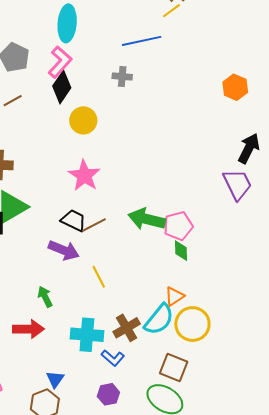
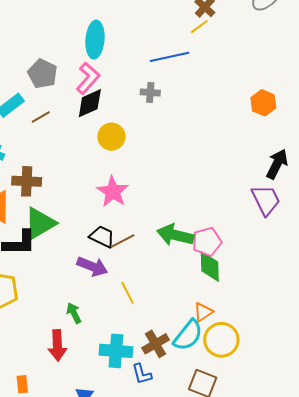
black diamond: (62, 87) -> (90, 103), turned 32
green diamond: (181, 251) -> (210, 266), size x1.5
red arrow: (28, 329) -> (57, 345), turned 88
blue L-shape: (113, 358) -> (142, 374), turned 35

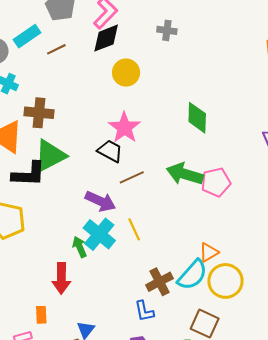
black trapezoid: (102, 237) -> (110, 151), moved
green diamond: (210, 266) -> (197, 118), moved
cyan cross: (116, 351) -> (99, 234), moved, turned 32
orange rectangle: (22, 384) -> (41, 315), moved

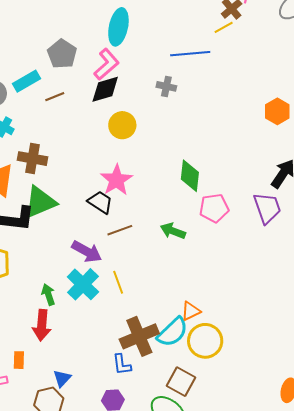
green arrow: (185, 174) -> (173, 231), size x0.7
pink pentagon: (216, 182) -> (214, 208), moved
green arrow: (80, 247) -> (48, 295), moved
brown cross: (159, 282) -> (139, 336), size x1.4

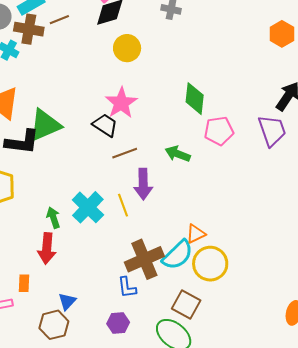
brown cross: (32, 159) -> (29, 29), moved
purple arrow: (87, 252) -> (143, 184), moved, turned 60

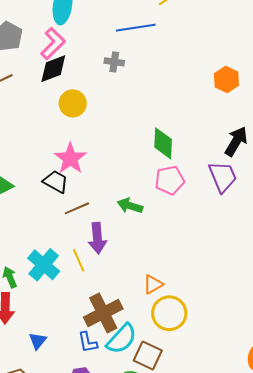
green diamond: (195, 99) -> (163, 143), moved
cyan semicircle: (178, 255) -> (122, 339), moved
blue triangle: (67, 301) -> (38, 341), moved

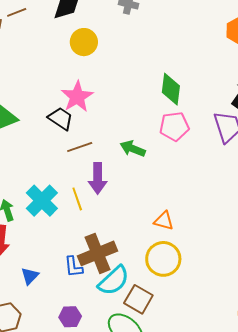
orange triangle: (153, 284) -> (164, 221), moved, turned 40
blue L-shape: (88, 342) -> (74, 267), moved

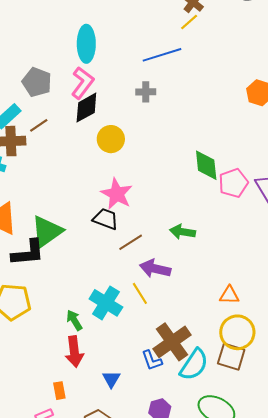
pink pentagon: (174, 126) -> (233, 183), moved
purple arrow: (98, 178) -> (155, 269), turned 116
brown square: (138, 299) -> (231, 357), moved

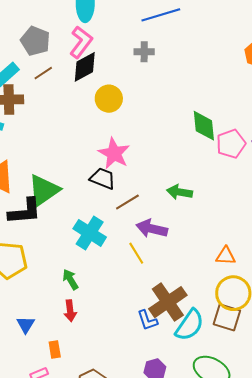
brown line: (39, 125) -> (43, 73), moved
cyan cross: (106, 303) -> (90, 233), moved
red arrow: (74, 352) -> (70, 311), size x0.7
blue triangle: (111, 379) -> (26, 325), moved

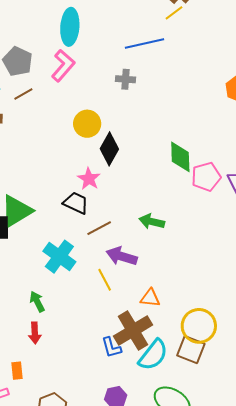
black diamond: (85, 67) -> (109, 149), moved, turned -36
pink star: (114, 153) -> (89, 179), size x0.7
orange triangle: (226, 256) -> (150, 298), moved

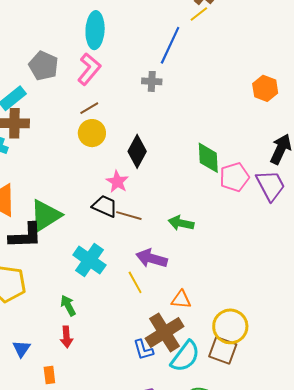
blue line: (145, 44) -> (170, 45), turned -51
brown line: (23, 94) -> (89, 108), moved
yellow circle: (87, 124) -> (92, 133), moved
brown line: (99, 228) -> (129, 216), moved, turned 45

